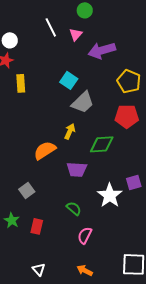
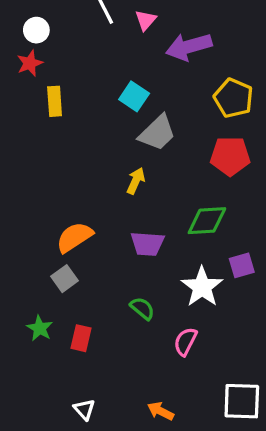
green diamond: (102, 144) -> (207, 221), moved
orange semicircle: (45, 150) -> (74, 237), moved
pink semicircle: (85, 235) -> (185, 342), moved

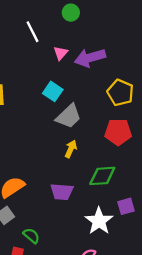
pink triangle: (146, 20) -> (61, 53), moved
yellow arrow: (136, 181) -> (71, 149), moved
green semicircle: (142, 308) -> (31, 236), moved

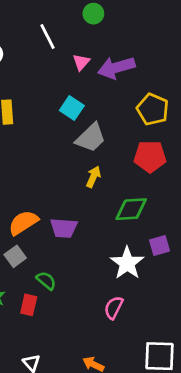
purple trapezoid: (62, 192) -> (64, 228), moved

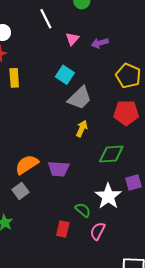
purple arrow: (116, 68) -> (100, 43), size x0.6
green semicircle: (46, 281) -> (83, 210), moved
red rectangle: (29, 305) -> (63, 229), moved

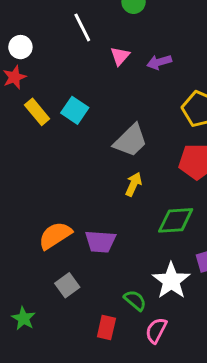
cyan square: (65, 75) -> (75, 110), moved
yellow rectangle: (14, 78) -> (37, 112), turned -36
gray square: (20, 191) -> (67, 285), moved

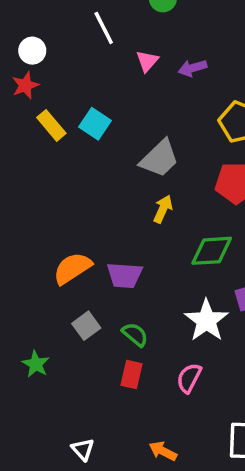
green semicircle: (135, 300) -> (135, 334), moved

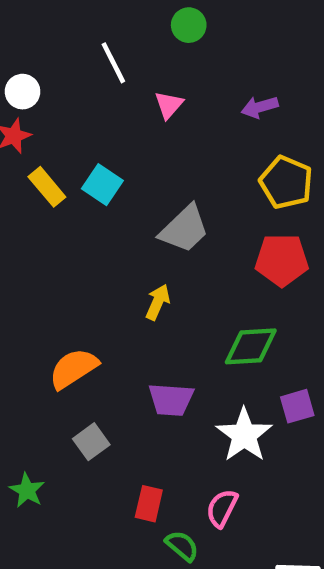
purple arrow: (192, 68) -> (260, 107), moved
yellow arrow: (163, 209) -> (158, 302), moved
purple trapezoid: (125, 275) -> (171, 400), moved
green semicircle: (135, 334) -> (182, 546), moved

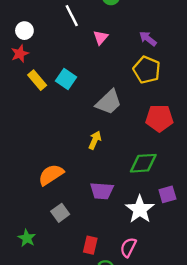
purple arrow: (260, 107) -> (148, 39), turned 54
yellow pentagon: (286, 182) -> (147, 70), moved

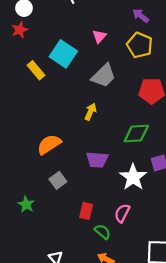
pink triangle: (101, 37) -> (99, 36), moved
cyan square: (66, 79) -> (63, 54), size x1.4
yellow rectangle: (37, 80) -> (36, 70), moved

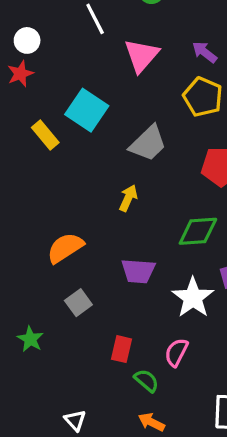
pink triangle: (99, 36) -> (141, 55), moved, size x1.6

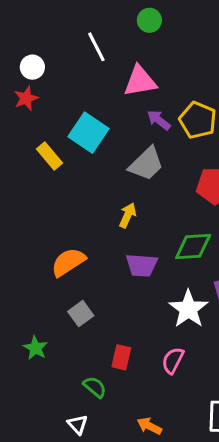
purple arrow: (205, 52) -> (159, 120), moved
pink triangle: (141, 55) -> (140, 81), turned 39
purple trapezoid: (138, 271) -> (142, 265), moved
green semicircle: (146, 381) -> (95, 387), moved

